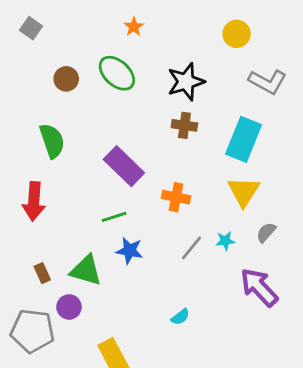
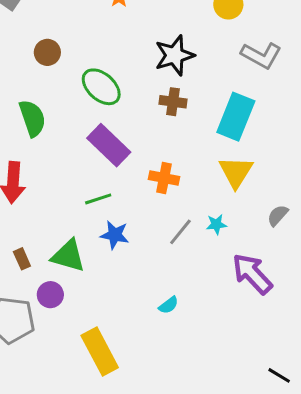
green ellipse: (117, 73) -> (101, 87), moved
gray semicircle: (266, 232) -> (278, 215), moved

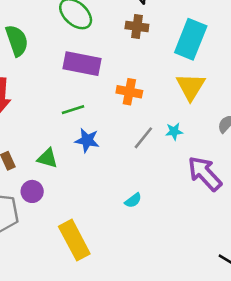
purple rectangle: (109, 145) -> (82, 64), turned -33
green triangle: (68, 256) -> (47, 158), size x0.7

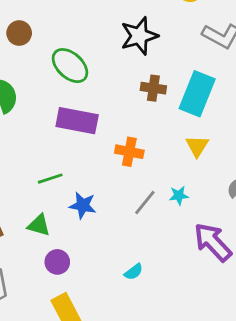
brown cross: (137, 27) -> (153, 88), moved
yellow triangle: (191, 87) -> (197, 146), size x0.7
green line: (73, 110) -> (50, 179), moved
purple circle: (32, 191) -> (57, 262), moved

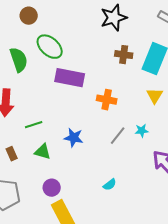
green ellipse: (70, 66) -> (50, 47), moved
green line: (50, 179) -> (34, 125), moved
purple circle: (57, 262) -> (52, 188), moved

